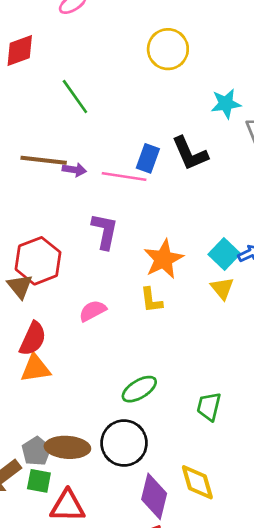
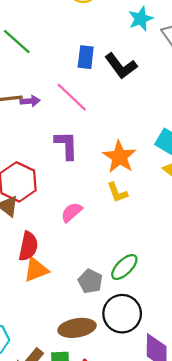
blue rectangle: (148, 158) -> (86, 57), moved
pink line: (124, 176) -> (72, 97), turned 48
gray pentagon: (36, 451) -> (90, 281), moved

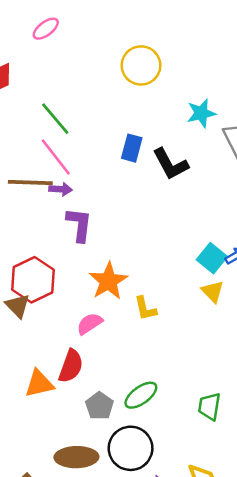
pink line: (72, 97) -> (56, 157), moved
purple L-shape: (66, 145) -> (79, 225), moved
orange star: (119, 157) -> (108, 281), moved
red semicircle: (28, 246) -> (71, 366), moved

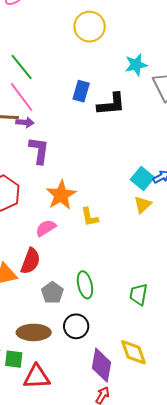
black L-shape: (171, 164) -> (111, 104), turned -68
yellow triangle: (213, 291) -> (143, 205), turned 30
green ellipse: (141, 395) -> (85, 285), turned -68
black circle: (131, 448) -> (76, 326), size x0.7

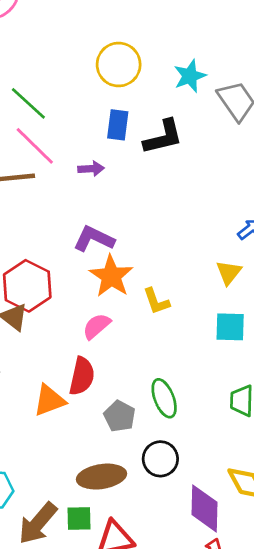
yellow circle: (90, 27) -> (119, 65), moved
purple arrow: (25, 122) -> (91, 169), moved
purple L-shape: (39, 150) -> (94, 239), moved, turned -64
cyan square: (142, 178) -> (230, 327), moved, turned -30

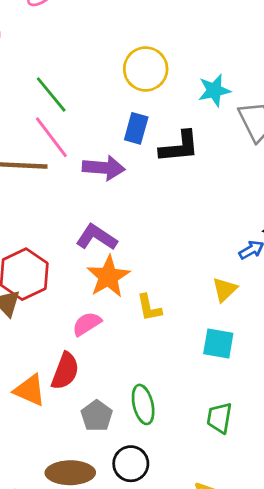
purple arrow: (91, 169) -> (104, 168), size x1.6
orange triangle: (49, 400) -> (30, 390), turned 36

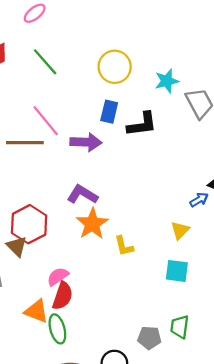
green line: (51, 94) -> (45, 62), moved
pink semicircle: (87, 324) -> (58, 276), moved
green ellipse: (143, 404) -> (57, 329), moved
gray pentagon: (97, 416) -> (149, 338), moved, turned -30

